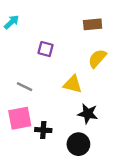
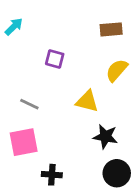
black cross: (43, 130) -> (52, 175), moved
black circle: (78, 144) -> (117, 173), moved

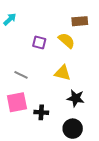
yellow semicircle: (117, 70) -> (67, 40), moved, turned 90
black circle: (117, 173) -> (73, 129), moved
black cross: (52, 175) -> (41, 112), moved

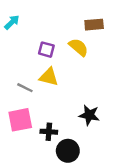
yellow triangle: (63, 73) -> (49, 77), moved
black circle: (73, 129) -> (68, 151), moved

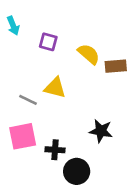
cyan arrow: (12, 22) -> (13, 26), turned 112
brown rectangle: (94, 25) -> (116, 66), moved
purple square: (46, 50) -> (48, 42), moved

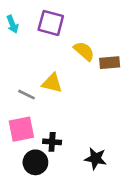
purple square: (48, 42) -> (51, 23), moved, size x1.5
black star: (101, 131) -> (96, 159), moved
black circle: (77, 171) -> (35, 162), moved

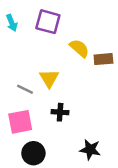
yellow triangle: (52, 83) -> (49, 78), turned 45
black cross: (52, 142) -> (60, 112), moved

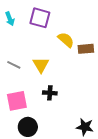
gray line: (25, 89) -> (14, 65), moved
black star: (90, 150) -> (85, 127), moved

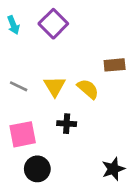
purple square: (40, 18) -> (53, 24), turned 30
yellow semicircle: (66, 40) -> (88, 89), moved
black star: (85, 127) -> (113, 169), turned -30

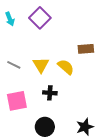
black circle: (37, 169) -> (45, 127), moved

